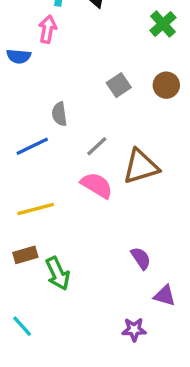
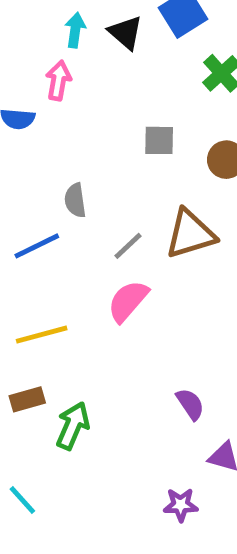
gray square: (119, 85) -> (159, 140), moved, turned 35
brown triangle: (141, 167) -> (190, 234), moved
pink semicircle: (97, 185) -> (128, 301), turned -80
green arrow: (58, 274) -> (73, 426), turned -132

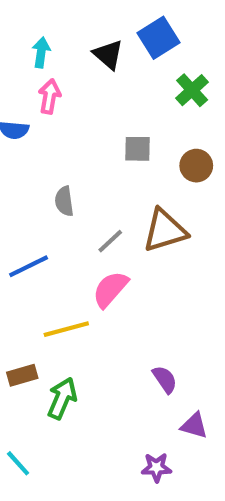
cyan arrow: (75, 30) -> (41, 52), moved
blue line: (37, 246) -> (29, 266), moved
yellow line: (42, 335) -> (66, 329), moved

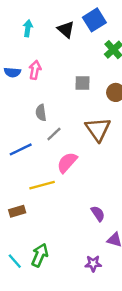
pink arrow: (50, 96) -> (35, 70), moved
brown triangle: (165, 231) -> (98, 129), turned -48
gray line: (110, 241) -> (54, 134), moved
green arrow: (62, 398) -> (40, 255), moved

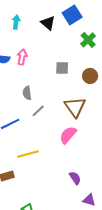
pink semicircle: (67, 163) -> (68, 135), moved

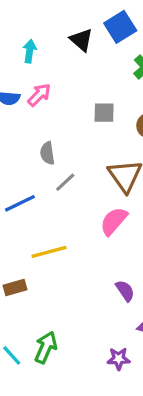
cyan arrow: (16, 22) -> (30, 51), moved
pink arrow: (22, 57) -> (39, 95), turned 35

